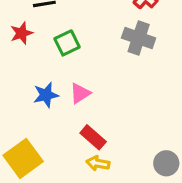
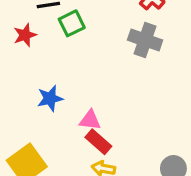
green square: (67, 43) -> (72, 23), moved
pink triangle: (80, 93) -> (90, 120), moved, turned 40

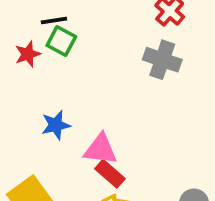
green square: (72, 23) -> (61, 41), moved, turned -36
pink triangle: (90, 120) -> (101, 149), size x1.4

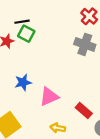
pink triangle: (101, 149) -> (49, 96), turned -30
red rectangle: (110, 174) -> (84, 111), moved

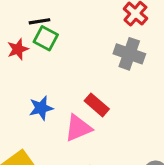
red rectangle: (84, 111) -> (97, 105), moved

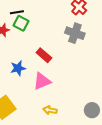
red rectangle: (97, 105) -> (44, 55), moved

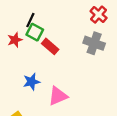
black line: (17, 12) -> (30, 20), turned -56
red rectangle: (44, 55) -> (50, 46), moved

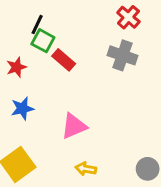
red star: (15, 40) -> (16, 67), moved
blue star: (31, 82) -> (22, 108), moved

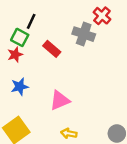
green square: (43, 41) -> (20, 37), moved
gray cross: (123, 55) -> (84, 34), moved

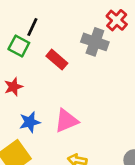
red star: (15, 55) -> (13, 87), moved
blue star: (20, 87) -> (30, 122), moved

